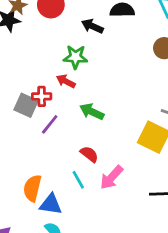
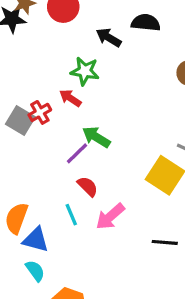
red cross: (42, 96) -> (40, 112), turned -36
purple line: (50, 124) -> (77, 153), moved

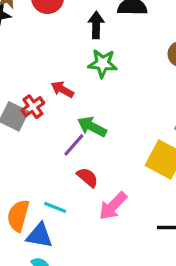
black arrow: (109, 38) -> (96, 25), turned 65
green star: (85, 71) -> (103, 63), moved
cyan line: (71, 215) -> (55, 207), moved, turned -40

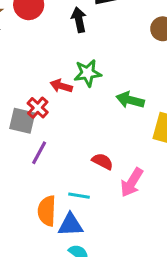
green star: (103, 63) -> (88, 73), moved
green arrow: (92, 127) -> (130, 100), moved
purple line: (74, 145) -> (39, 153), moved

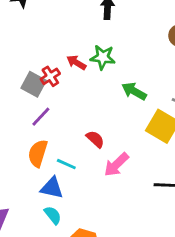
orange semicircle: (47, 211) -> (38, 153), moved

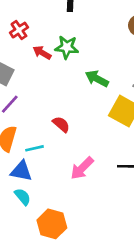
red cross: (50, 76) -> (19, 30), moved
cyan line: (66, 164) -> (34, 148), turned -36
pink arrow: (116, 165) -> (82, 168), moved

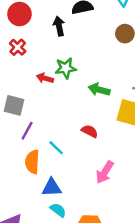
red cross: (19, 30) -> (18, 47), moved
red semicircle: (61, 124) -> (90, 131), moved
cyan line: (34, 148) -> (56, 148), moved, turned 70

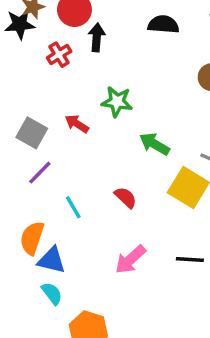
black arrow: (59, 26) -> (97, 37), moved
red arrow: (45, 78) -> (77, 124), moved
orange semicircle: (32, 162) -> (32, 238), moved

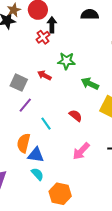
red cross: (59, 55) -> (43, 37), moved

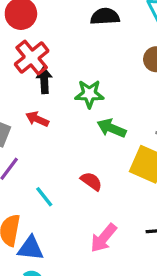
black arrow: (52, 25) -> (44, 80), moved
red cross: (43, 37) -> (32, 58), size x1.5
green star: (66, 61) -> (89, 94), moved

